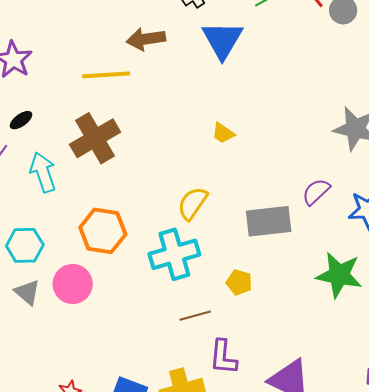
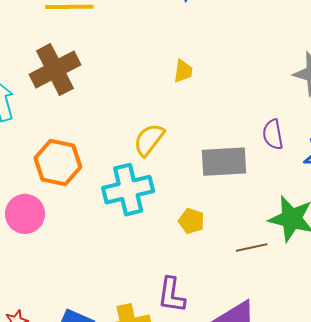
yellow trapezoid: (223, 133) -> (183, 71), turned -120
purple semicircle: (316, 192) -> (273, 134), turned -60
brown line: (195, 316) -> (252, 247), moved

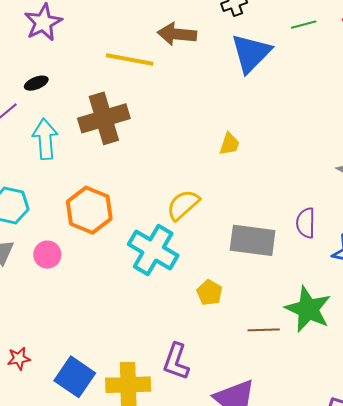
cyan cross: (128, 190) -> (153, 250), turned 33
pink circle: (25, 214) -> (47, 255), size x0.7

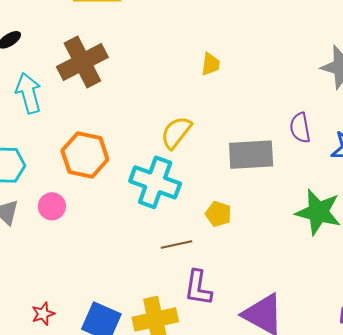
brown line: (264, 330) -> (176, 245), moved

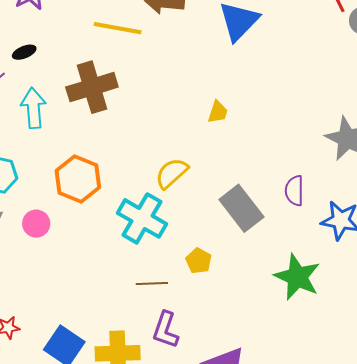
gray rectangle: (251, 155) -> (241, 208), turned 45

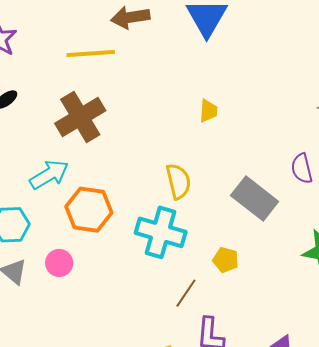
cyan arrow: (33, 108) -> (49, 175), moved, turned 78
yellow semicircle: (172, 173) -> (178, 181), turned 132
brown line: (152, 283) -> (186, 293), turned -40

